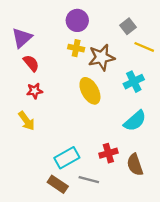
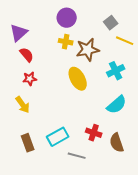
red cross: (108, 153) -> (94, 133), turned 35
brown rectangle: (58, 184) -> (28, 143), moved, turned 36

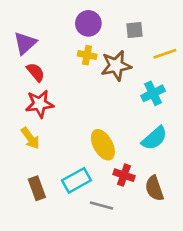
gray square: (111, 23) -> (135, 30), moved, turned 32
yellow line: (125, 41) -> (165, 54), turned -42
red star: (30, 79) -> (40, 104), size x1.5
yellow ellipse: (78, 79) -> (103, 145), moved

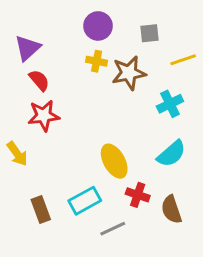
yellow arrow: (30, 138) -> (17, 154), moved
gray line: (102, 205) -> (113, 229), turned -40

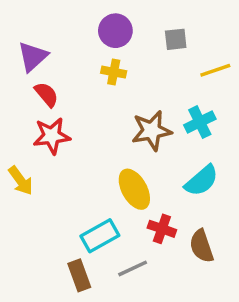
brown star: (129, 73) -> (152, 131), moved
brown rectangle: (41, 210) -> (79, 275), moved

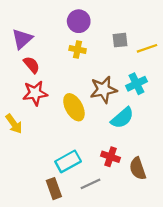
gray square: (176, 39) -> (120, 40), moved
cyan semicircle: (202, 181) -> (122, 118), moved
yellow ellipse: (134, 189) -> (74, 107), moved

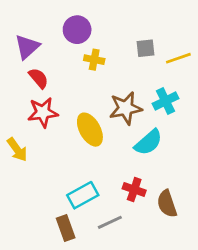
purple circle: (79, 21) -> (77, 30), moved

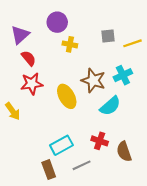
brown star: (126, 108) -> (93, 80), turned 30

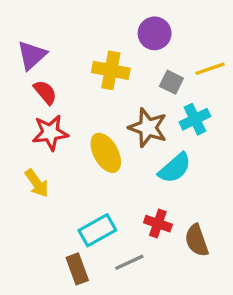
purple circle: (57, 22) -> (155, 33), moved
gray square: (108, 36) -> (171, 82), moved, turned 32
yellow cross: (70, 44) -> (111, 70), size x1.5
yellow arrow: (13, 111) -> (37, 183), moved

